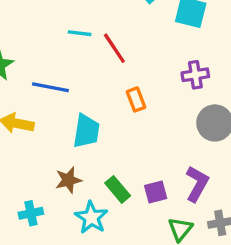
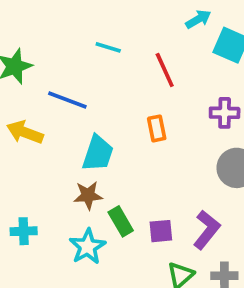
red line: (114, 48) -> (165, 70), moved
brown star: (68, 180) -> (88, 195), moved

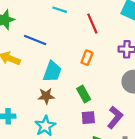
orange rectangle: (157, 128) -> (87, 58), turned 32
green rectangle: (121, 221) -> (84, 94), moved

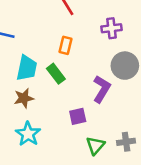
green rectangle: (84, 94) -> (56, 74), moved
purple L-shape: (115, 117) -> (102, 89), moved

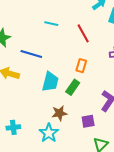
green rectangle: (56, 74) -> (73, 87), turned 70
brown star: (24, 98) -> (59, 113), moved

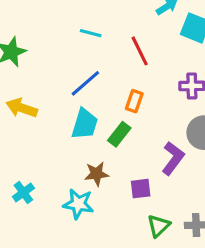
blue line: (31, 54) -> (85, 83), moved, turned -60
cyan cross: (13, 127) -> (23, 192), turned -32
cyan star: (49, 133) -> (78, 204), turned -30

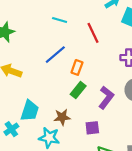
orange rectangle: (134, 101) -> (77, 67), moved
cyan trapezoid: (85, 124) -> (30, 111), moved
purple L-shape: (173, 158) -> (106, 98), moved

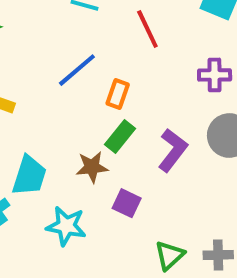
brown star: (62, 117) -> (92, 167), moved
purple square: (92, 128) -> (127, 203), moved, turned 32

